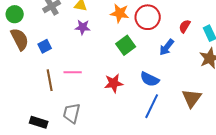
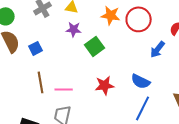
green square: (126, 45) -> (95, 46), moved
pink line: (73, 72) -> (64, 89), moved

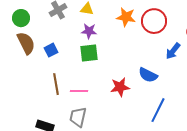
green square: (95, 46) -> (89, 53), moved, turned 30
blue semicircle: (141, 81) -> (148, 75), moved

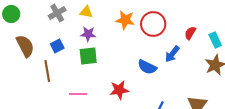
green circle: (21, 18) -> (11, 14), moved
blue square: (51, 50) -> (57, 46), moved
blue semicircle: (148, 75) -> (147, 67), moved
brown line: (56, 84) -> (47, 71), moved

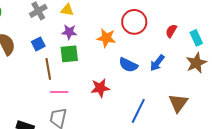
orange star: (125, 20) -> (106, 38), moved
blue arrow: (172, 54) -> (157, 63), moved
brown line: (47, 71) -> (48, 69), moved

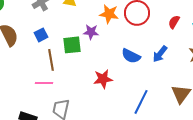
purple star: (69, 32) -> (91, 32), moved
orange star: (106, 38) -> (109, 14), moved
pink line: (59, 92) -> (44, 83), moved

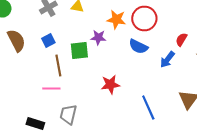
red semicircle: (174, 22) -> (181, 40), moved
blue semicircle: (131, 56) -> (138, 46), moved
blue line: (141, 102) -> (148, 108), turned -50

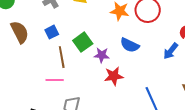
purple star: (98, 38) -> (102, 55), moved
blue semicircle: (138, 46) -> (130, 45), moved
green square: (79, 50) -> (83, 42), turned -30

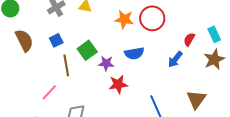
blue semicircle: (130, 45) -> (134, 53), turned -36
pink line: (55, 80) -> (49, 92), moved, turned -48

